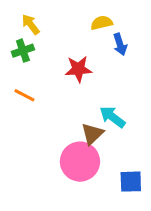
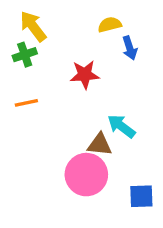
yellow arrow: (31, 24) -> (33, 26), size x1.4
orange line: (24, 95) -> (26, 103), turned -40
brown triangle: (92, 134) -> (100, 145), turned 50

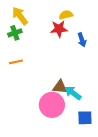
blue arrow: (130, 48) -> (82, 40), moved
red star: (85, 75) -> (59, 29), moved
cyan arrow: (121, 126) -> (73, 93), moved

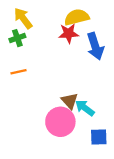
yellow semicircle: (66, 15) -> (77, 17), size x1.5
blue arrow: (82, 40) -> (95, 46), size x1.6
brown triangle: (60, 87) -> (70, 101), turned 42

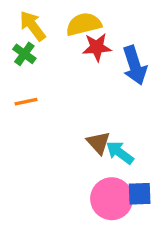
yellow semicircle: (77, 17) -> (84, 24), moved
green cross: (17, 38) -> (24, 54), turned -35
pink circle: (60, 122) -> (112, 199), moved

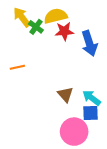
green cross: (24, 54) -> (36, 27), moved
cyan arrow: (120, 153) -> (92, 98), moved
blue square: (140, 194) -> (90, 113), moved

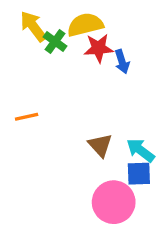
blue arrow: (89, 43) -> (122, 62), moved, size x0.6
orange line: (17, 67) -> (27, 117), moved

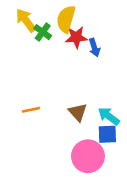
yellow semicircle: (85, 25) -> (66, 19), turned -60
orange line: (27, 117) -> (31, 110), moved

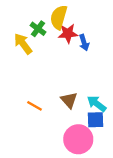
yellow arrow: (26, 20) -> (23, 44), moved
orange line: (31, 110) -> (35, 106), moved, turned 42

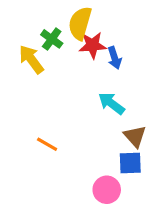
brown triangle: (69, 100) -> (135, 136), moved
cyan arrow: (97, 104) -> (111, 103), moved
pink circle: (78, 139) -> (107, 190), size x0.7

